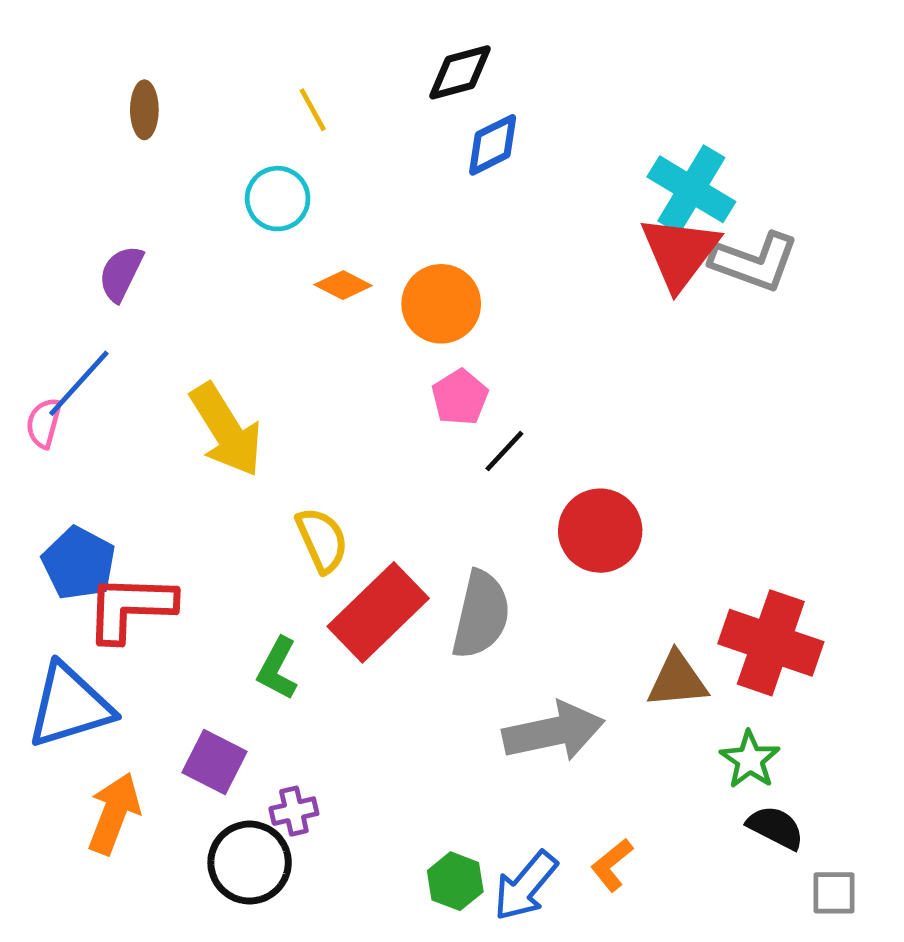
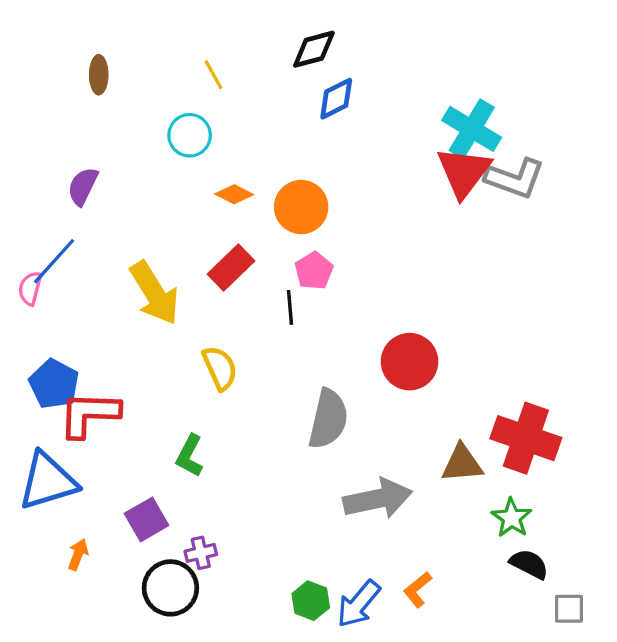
black line: (504, 451) -> (290, 307), moved, turned -48
red rectangle: (378, 612) -> (231, 268), moved, size x0.7
purple square: (214, 762) -> (147, 519), turned 33
orange arrow: (114, 813) -> (78, 554), size x0.6

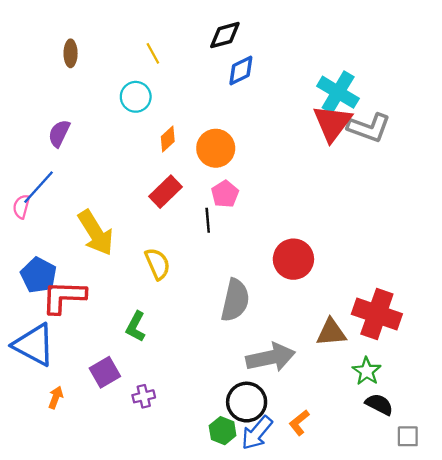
orange diamond: (234, 194) -> (168, 139), turned -70
yellow arrow: (155, 293) -> (96, 233), moved
blue triangle: (48, 481) -> (34, 345), turned 45
black circle: (170, 588) -> (247, 402), moved

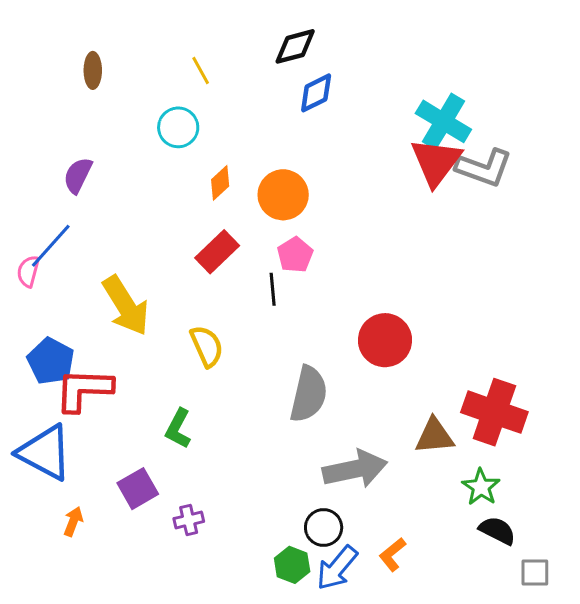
black circle: (247, 402) -> (324, 528), size x0.7

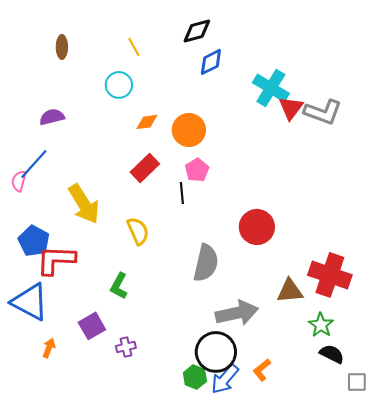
cyan cross: (443, 121) -> (271, 88), moved
red triangle: (436, 162) -> (291, 108), size x0.7
purple semicircle: (78, 175) -> (52, 117), turned 50
orange diamond: (220, 183) -> (147, 122), turned 35
black circle: (324, 528) -> (216, 352), size x1.6

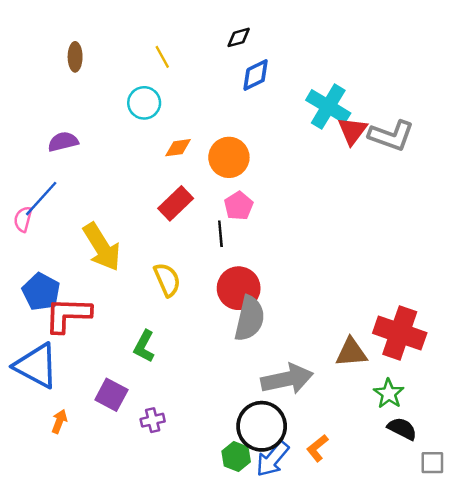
black diamond: (197, 31) -> (239, 37), size x0.7
red circle: (257, 227) -> (239, 288), moved
purple square: (92, 326) -> (111, 395), turned -32

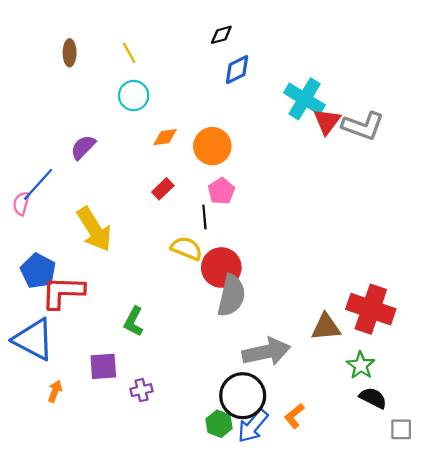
yellow line: (162, 57) -> (129, 53), moved
purple semicircle: (63, 142) -> (83, 147), moved, turned -32
red rectangle: (176, 203) -> (163, 189), size x0.7
yellow semicircle: (167, 280) -> (186, 248), moved, turned -44
purple square: (111, 395) -> (103, 366), turned -32

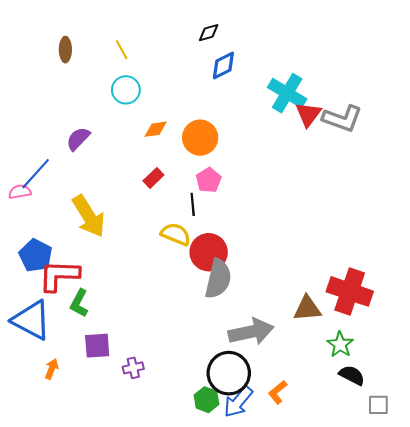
pink semicircle: (21, 203) -> (20, 192), turned 65
green L-shape: (134, 321) -> (79, 303), moved

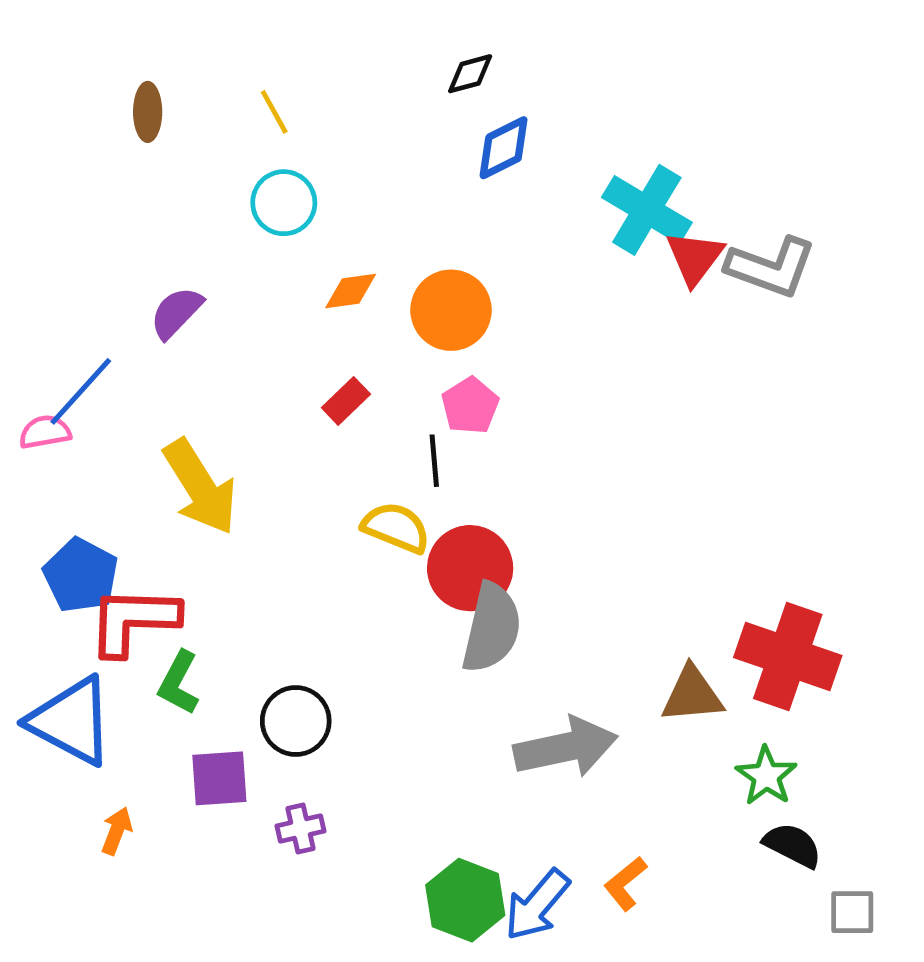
black circle: (229, 373) -> (296, 721), moved, size x0.7
green hexagon: (206, 400) -> (465, 900), size x1.4

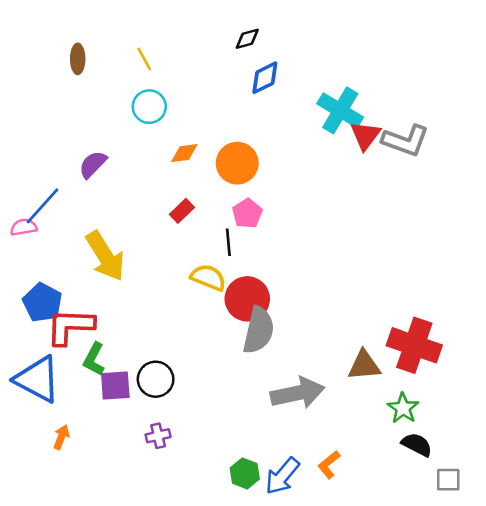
purple square: (219, 778) -> (115, 386), moved
green hexagon: (465, 900) -> (245, 473), size x0.7

